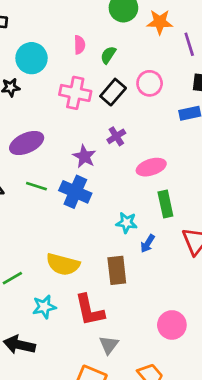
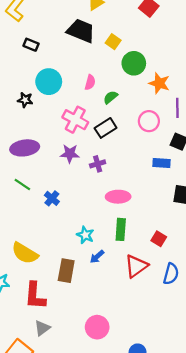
pink circle: (150, 83) -> (149, 121), moved
purple star: (84, 156) -> (70, 154), moved, turned 30
blue cross: (75, 192) -> (52, 198), size x0.6

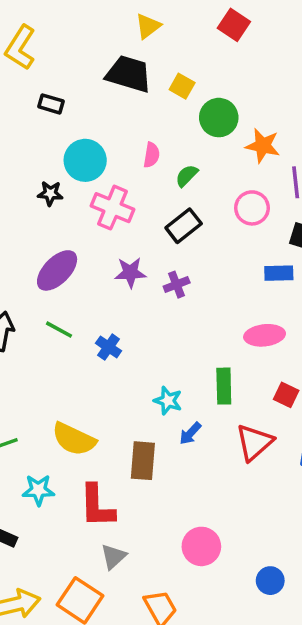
pink cross: (75, 120) -> (112, 208), moved
purple ellipse: (25, 148) -> (57, 270), turned -32
pink ellipse: (118, 197) -> (265, 335), moved

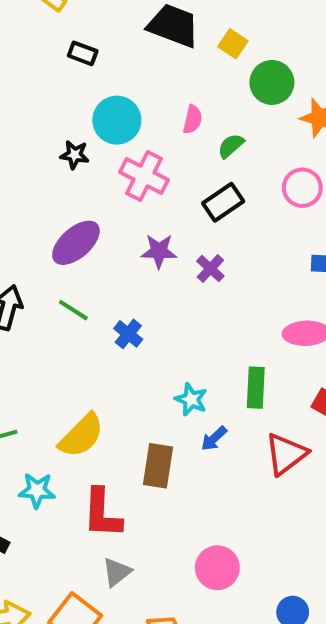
purple cross: (177, 285) -> (210, 269), turned -30
yellow semicircle: (74, 439) -> (81, 436), turned -75

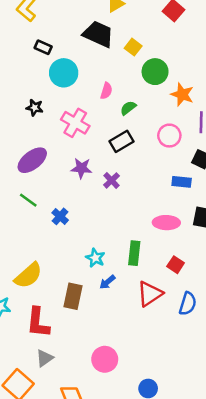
cyan circle: (117, 120) -> (64, 73), moved

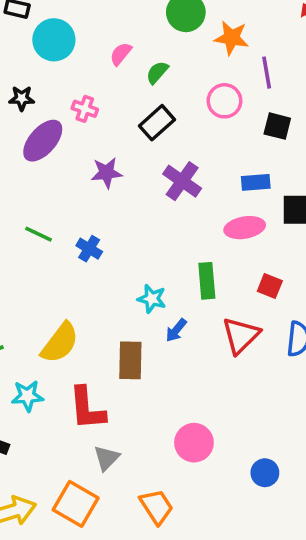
pink semicircle: (106, 91) -> (121, 54), turned -147
pink cross: (75, 123) -> (85, 109), size x0.6
purple ellipse: (32, 160) -> (43, 141), moved
purple cross: (112, 180) -> (182, 181), moved, size x1.5
blue rectangle: (182, 182) -> (256, 182), moved

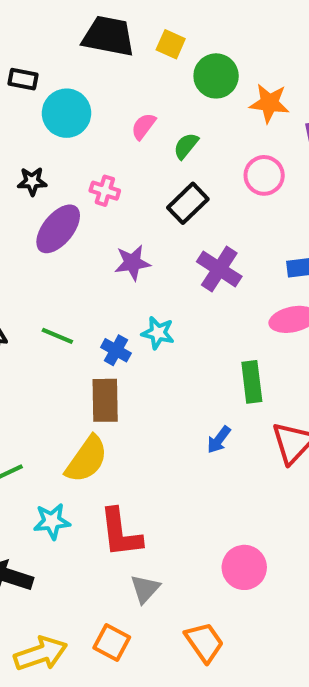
cyan star: (152, 299) -> (158, 333), moved
brown rectangle: (130, 360) -> (105, 400), moved
orange square: (76, 504) -> (112, 642), size x0.7

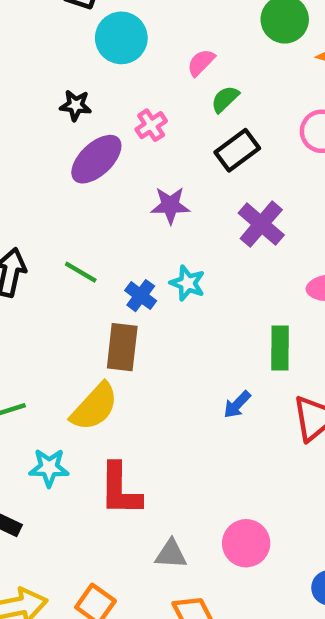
green semicircle: (186, 146) -> (225, 99), moved
pink cross: (105, 191) -> (151, 125), turned 32
gray triangle: (145, 589) -> (171, 554), moved, turned 44

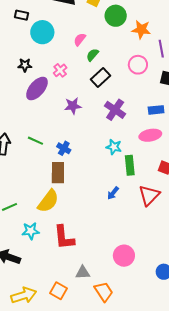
cyan star: (187, 283) -> (114, 147), moved
gray triangle: (171, 554) -> (83, 273), moved

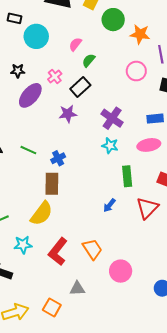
black rectangle: (101, 77) -> (80, 87), moved
cyan star: (114, 147) -> (110, 146), moved
blue cross: (64, 148) -> (58, 158), turned 32
red L-shape: (64, 237) -> (58, 252), turned 44
orange trapezoid: (104, 292) -> (92, 249), moved

